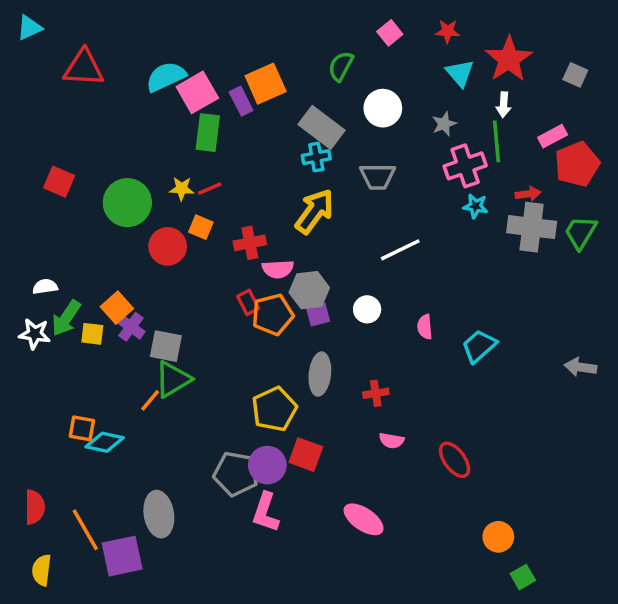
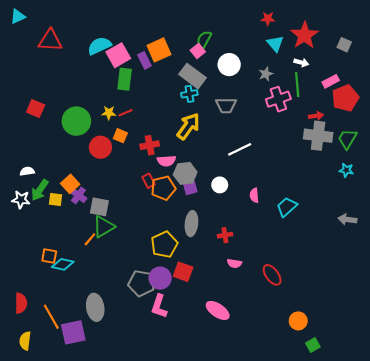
pink square: (390, 33) -> (198, 51), moved
white arrow: (504, 105) -> (301, 62), turned -80
cyan star: (476, 206) -> (346, 170), moved

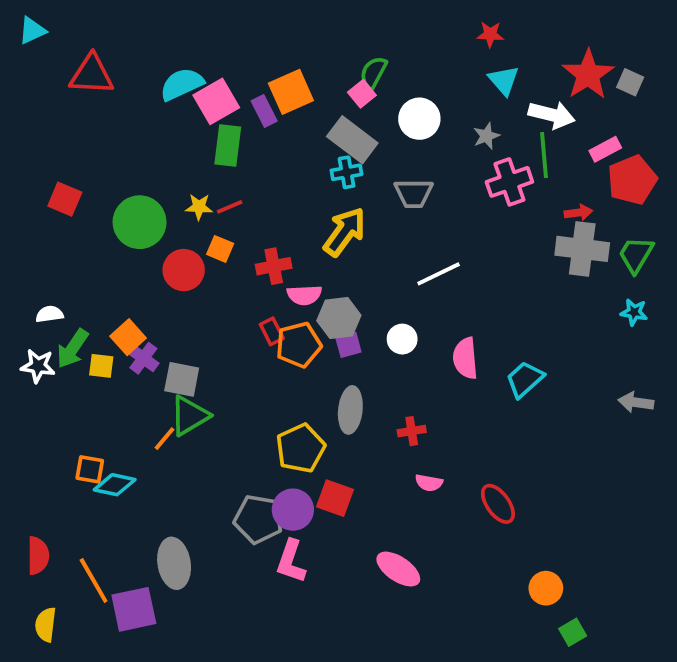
red star: (304, 35) -> (588, 75), moved
white arrow: (301, 62) -> (552, 115), size x1.6
pink semicircle: (254, 195) -> (465, 358), size x1.5

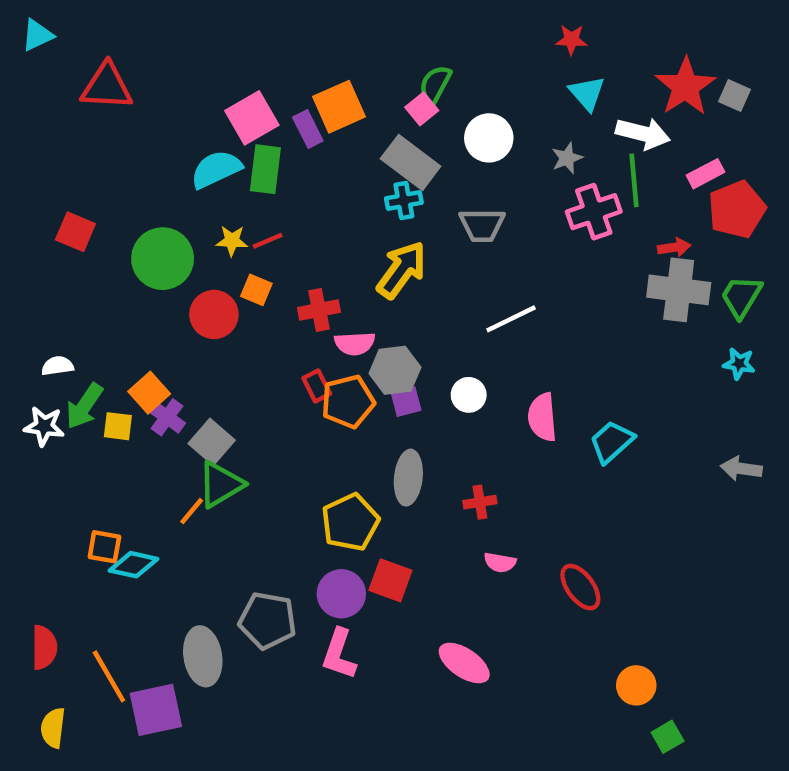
cyan semicircle: (182, 84) -> (216, 169), moved
gray square: (182, 379) -> (212, 442), turned 30
gray pentagon: (258, 519) -> (268, 621), moved

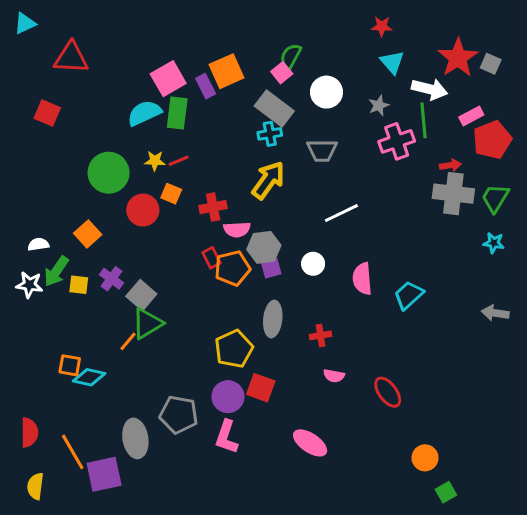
red square: (75, 232) -> (47, 113), moved
orange square: (149, 393) -> (88, 234), moved

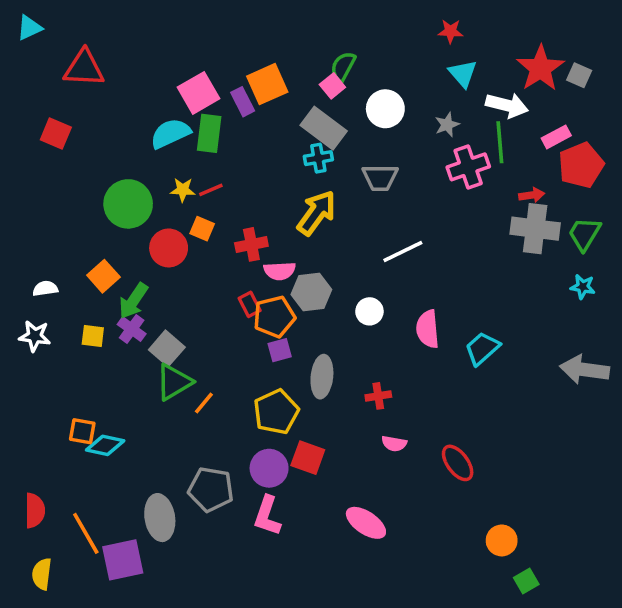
purple square: (271, 268) -> (280, 350), moved
green arrow: (56, 271) -> (133, 301), moved
gray arrow: (495, 313) -> (584, 370), size x1.5
orange line: (128, 341) -> (204, 403), moved

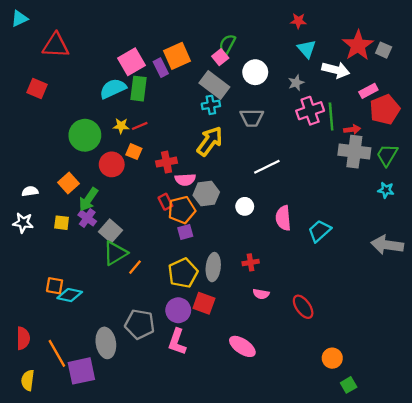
green line: (500, 142) -> (331, 117), moved
gray ellipse: (322, 377) -> (213, 267), moved

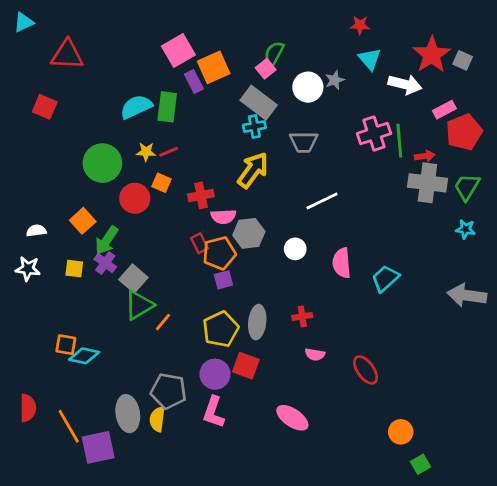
pink square: (132, 62) -> (178, 50), moved
gray star: (296, 83) -> (335, 80), moved
yellow semicircle: (28, 380) -> (157, 419), moved

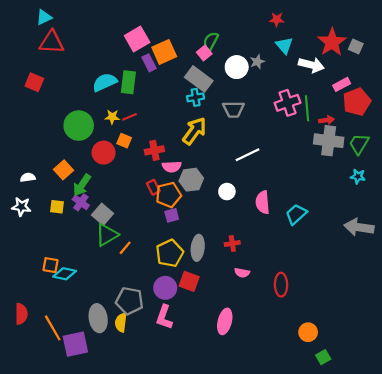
cyan triangle: (24, 22) -> (44, 17), moved
red ellipse: (366, 370) -> (281, 285), turned 35
pink ellipse: (292, 418) -> (225, 321), turned 70

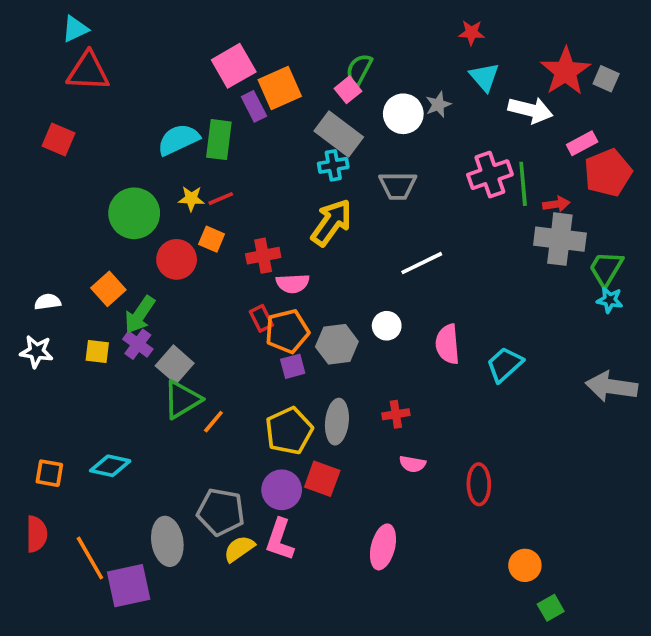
green trapezoid: (359, 144) -> (606, 269), moved
gray hexagon: (191, 180) -> (337, 344), moved
orange square: (51, 265) -> (49, 473), moved
yellow semicircle: (121, 322) -> (239, 549), moved, turned 48

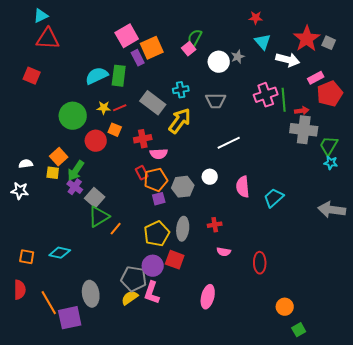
gray rectangle: (339, 134) -> (153, 103), moved
yellow square: (97, 352) -> (53, 173), moved
gray pentagon: (221, 512) -> (134, 279), moved

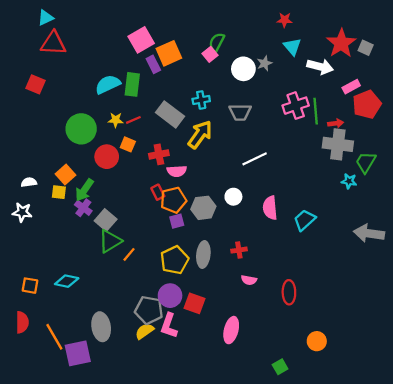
cyan star: (331, 163) -> (349, 181), moved
red square: (175, 260) -> (194, 303), moved
green square: (299, 330) -> (280, 367), moved

